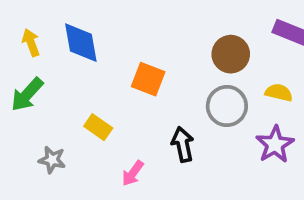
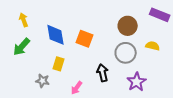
blue diamond: (81, 43) -> (56, 35), moved
yellow rectangle: (98, 127) -> (59, 64), turned 72
purple star: (275, 144) -> (137, 82), moved
gray star: (52, 160) -> (43, 81), moved

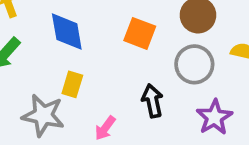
orange square: (85, 39) -> (140, 33), moved
gray star: (43, 81) -> (43, 115), size x1.6

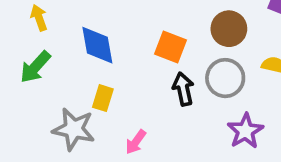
black arrow: (152, 101) -> (183, 89), moved

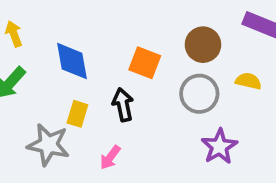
black arrow: (183, 89) -> (123, 105), moved

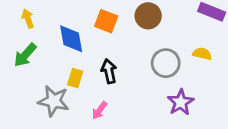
brown circle: (203, 45) -> (148, 16), moved
orange square: (145, 63) -> (106, 21), moved

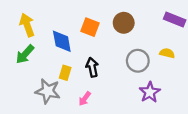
yellow arrow: (28, 19) -> (27, 25), size x1.5

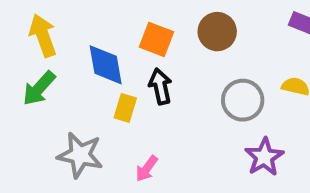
black arrow: (92, 67) -> (160, 86), moved
yellow rectangle: (65, 73) -> (125, 108), moved

